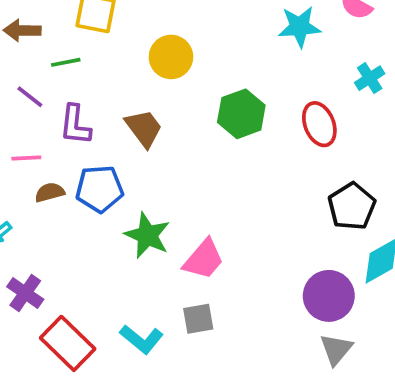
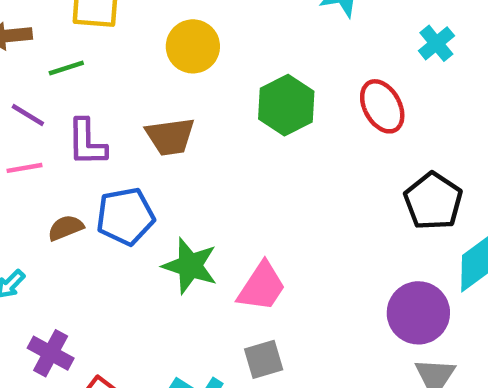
brown trapezoid: (144, 128) -> (170, 137), turned 126
pink line: (26, 158) -> (25, 168), moved

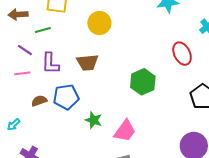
green hexagon: (286, 105) -> (143, 82), moved
green star: (190, 266) -> (94, 120), size x0.7

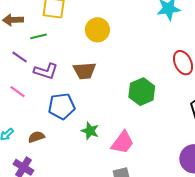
purple L-shape: (50, 63) -> (46, 71), turned -75
pink line: (22, 73) -> (18, 92), moved, turned 42
brown semicircle: (39, 101) -> (36, 137), moved

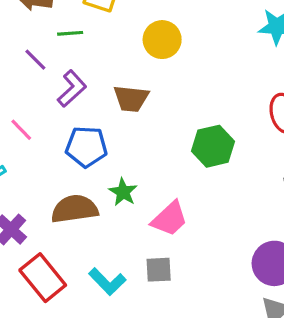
purple L-shape: (46, 71) -> (72, 89), turned -70
pink line: (18, 92) -> (21, 130), moved
brown semicircle: (36, 137) -> (75, 209), moved, size x1.8

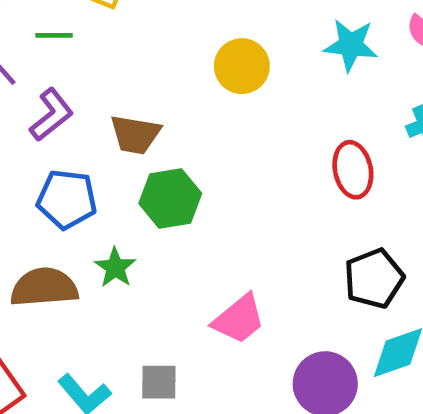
yellow circle: (162, 40) -> (242, 66), moved
green hexagon: (213, 146) -> (170, 198), moved
pink trapezoid: (169, 219) -> (239, 319), moved

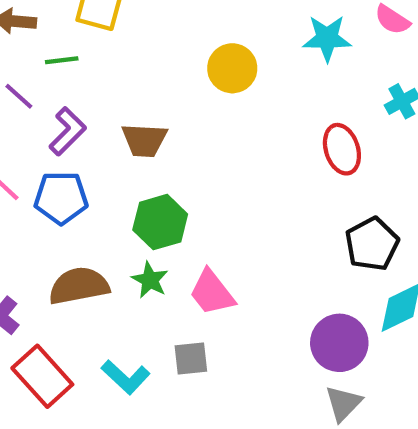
green hexagon: (170, 198) -> (160, 222), moved
blue pentagon: (67, 199) -> (61, 198), moved
green star: (115, 268) -> (150, 280), moved
pink trapezoid: (239, 319) -> (212, 293), moved, turned 98

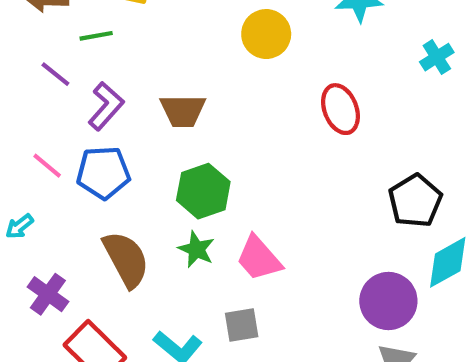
red ellipse: (342, 149) -> (340, 109), moved
brown semicircle: (79, 286) -> (126, 259), turned 76

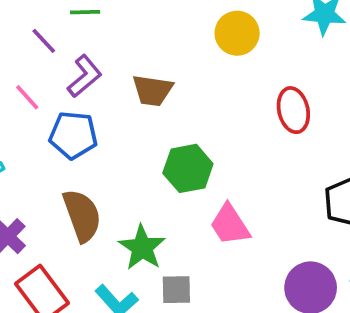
pink line: (47, 166) -> (27, 97), moved
green hexagon: (203, 191) -> (188, 168), moved
green star: (196, 249) -> (142, 248), moved, size x1.4
pink trapezoid: (259, 258) -> (230, 225), moved

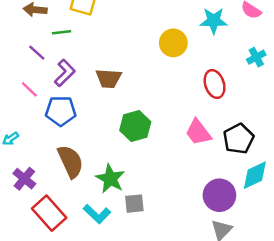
yellow circle: (237, 33) -> (173, 43), moved
red ellipse: (293, 110) -> (215, 84), moved
pink trapezoid: (230, 225) -> (198, 132), moved

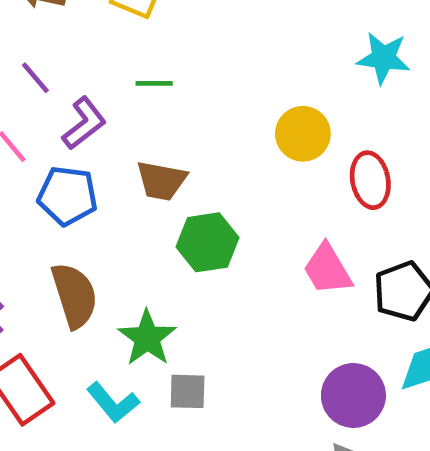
green line: (62, 32) -> (154, 83), moved
yellow circle: (173, 43) -> (303, 134), moved
brown trapezoid: (109, 78) -> (161, 181), moved

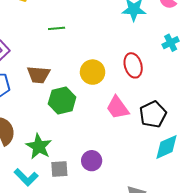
green line: (154, 83) -> (57, 28), moved
yellow circle: (303, 134) -> (93, 72), moved
purple circle: (353, 395) -> (92, 161), moved, size x0.7

